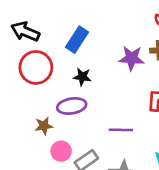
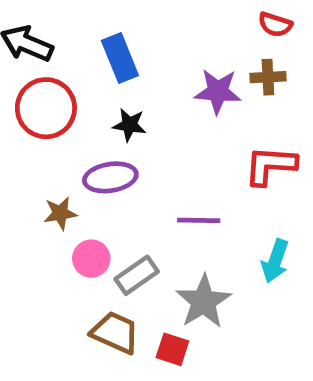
blue rectangle: (77, 40) -> (120, 58), turned -55

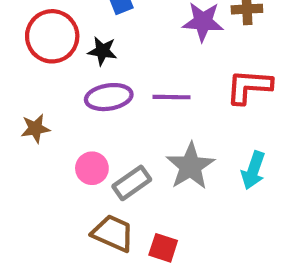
black star: (129, 125) -> (102, 51), moved
brown star: (60, 213) -> (35, 128), moved
purple line: (199, 220) -> (172, 97), moved
gray star: (203, 302) -> (190, 166), moved

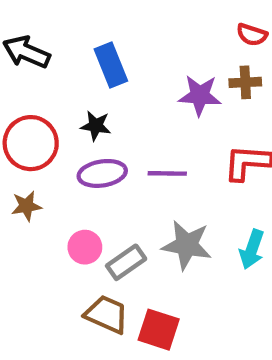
red circle: (52, 36) -> (31, 143), moved
gray star: (190, 166) -> (187, 245), turned -30
red square: (163, 248) -> (159, 330), size x1.4

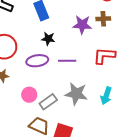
black star: (96, 126) -> (48, 39), moved

